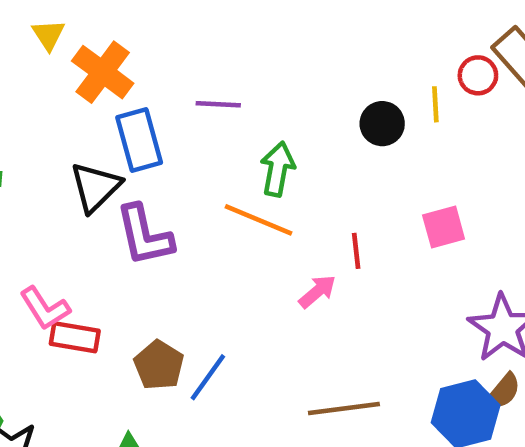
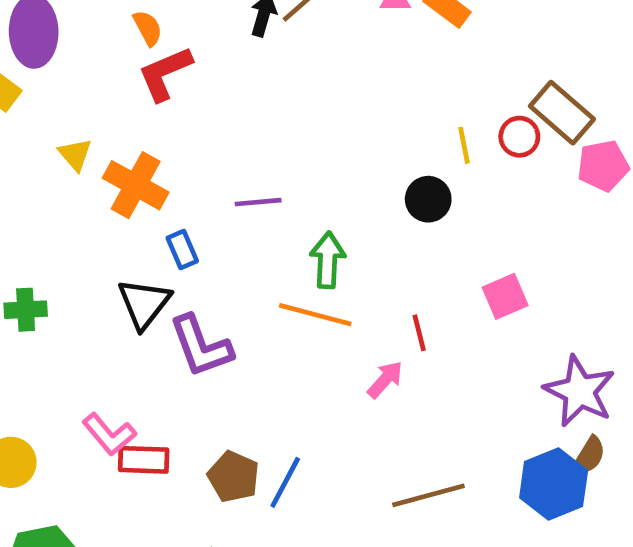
yellow line: (435, 104) -> (464, 145), moved
blue rectangle: (139, 140) -> (182, 249), size x0.6

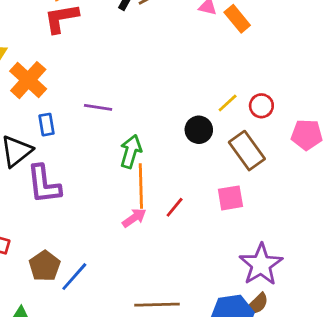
brown rectangle: (562, 113) -> (247, 151), moved
yellow line: (464, 145) -> (228, 103), turned 45
orange line: (315, 315) -> (141, 186), moved, turned 60
red line: (419, 333) -> (175, 207), turned 40
pink arrow: (385, 380) -> (134, 218), moved

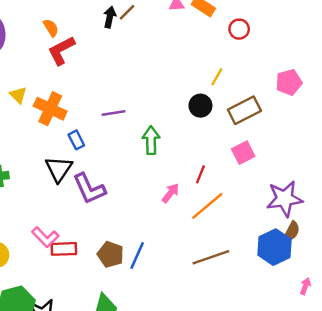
red circle: (261, 106) -> (239, 29), moved
brown rectangle: (247, 151) -> (244, 110), turned -64
orange line: (141, 186) -> (207, 206), moved, turned 69
purple star: (261, 265) -> (285, 199), turned -30

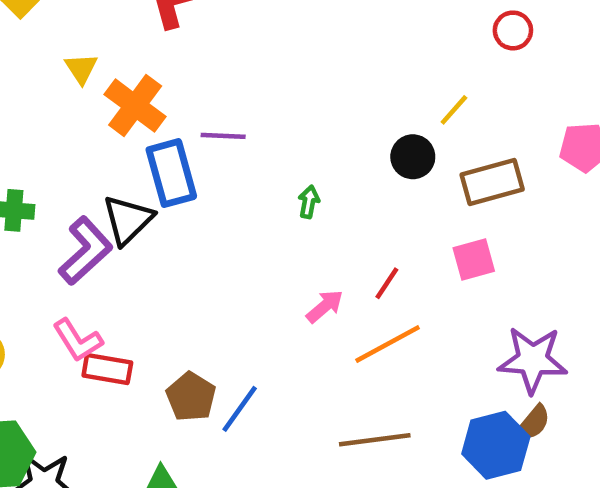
purple line: (113, 113) -> (223, 136), moved
blue rectangle: (76, 140) -> (171, 173), size x1.8
green arrow: (151, 140) -> (309, 202), size x0.6
purple L-shape: (89, 189) -> (85, 251), moved, turned -120

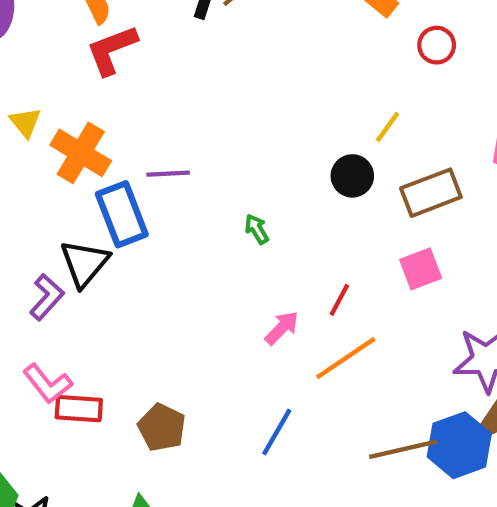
green arrow: (309, 202) -> (257, 229), turned -36
purple L-shape: (85, 251) -> (47, 297), size x0.7
blue line: (240, 409) -> (277, 432), moved
brown line: (375, 440) -> (403, 449), moved

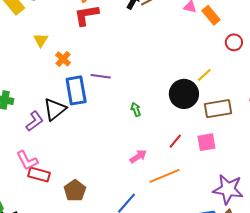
orange cross: (81, 153) -> (63, 59), size x0.6
black circle: (352, 176) -> (184, 94), size x1.5
red line: (339, 300) -> (175, 141), moved

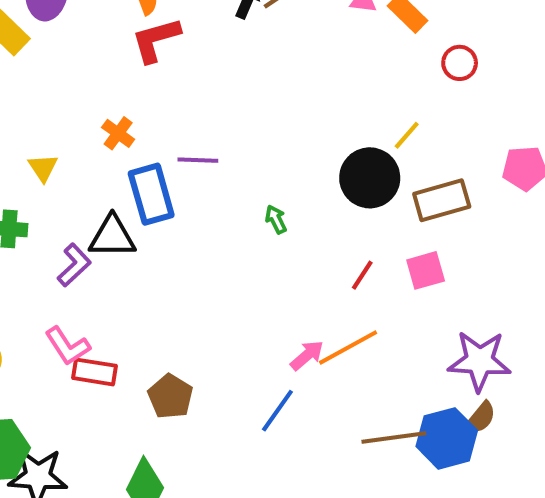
yellow triangle: (41, 40) -> (43, 168), moved
black triangle: (55, 109) -> (112, 237), turned 45
pink arrow: (138, 156) -> (307, 355), moved

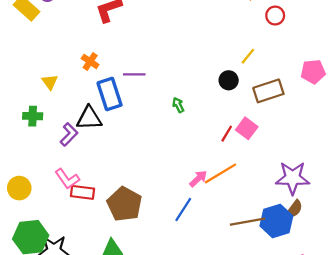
black circle: (370, 178) -> (229, 80), size x0.6
pink square: (426, 270) -> (247, 128), moved, turned -35
brown pentagon: (170, 397) -> (124, 204), size x1.4

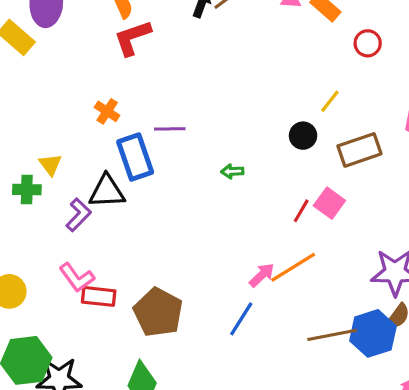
yellow triangle: (50, 82) -> (50, 165), moved
green arrow: (178, 105) -> (232, 171), turned -64

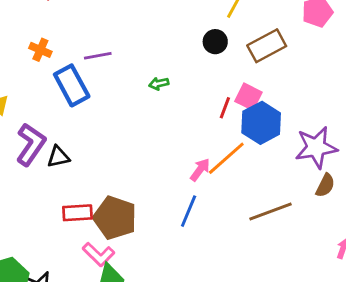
black triangle: (107, 191) -> (58, 157), moved, size x0.7
purple L-shape: (78, 215) -> (31, 144), size x1.4
pink L-shape: (77, 278) -> (99, 254), moved
red rectangle: (99, 296) -> (77, 213), moved
blue hexagon: (373, 333) -> (261, 123), moved

